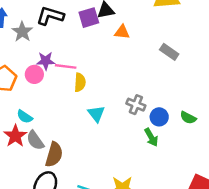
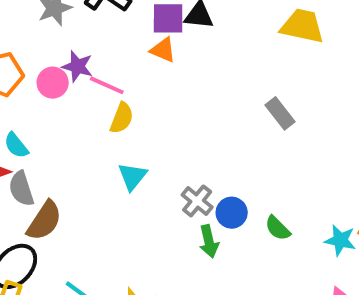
orange triangle: (122, 32) -> (163, 50), moved
gray cross: (136, 105) -> (197, 201), moved

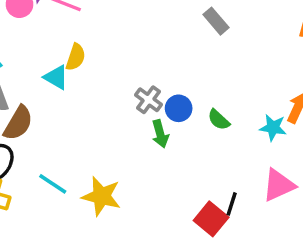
yellow semicircle: (122, 118) -> (76, 57), moved
cyan triangle: (132, 176) -> (56, 77), moved, turned -36

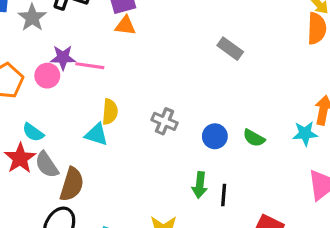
gray cross: (148, 100) -> (164, 121), moved
green arrow: (160, 134) -> (200, 185), moved, turned 35
black line: (232, 204) -> (224, 195), moved

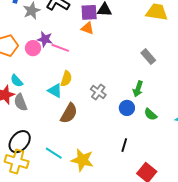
brown semicircle: (72, 184) -> (69, 113), moved
green arrow: (200, 185) -> (138, 89), moved

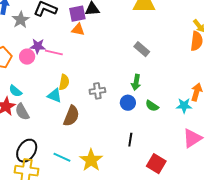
gray cross: (98, 92) -> (97, 91), turned -35
yellow star: (82, 160) -> (91, 160), turned 30

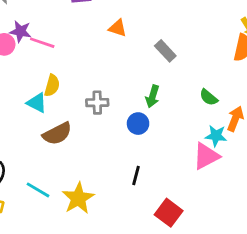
orange triangle: (78, 30) -> (118, 28), moved
green semicircle: (152, 106) -> (209, 97), moved
brown semicircle: (71, 116) -> (57, 134), turned 35
pink triangle: (192, 138) -> (206, 156), moved

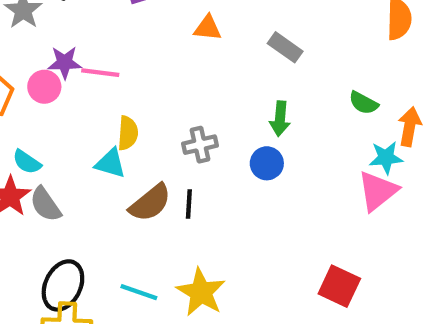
black line: (136, 175) -> (189, 204), moved

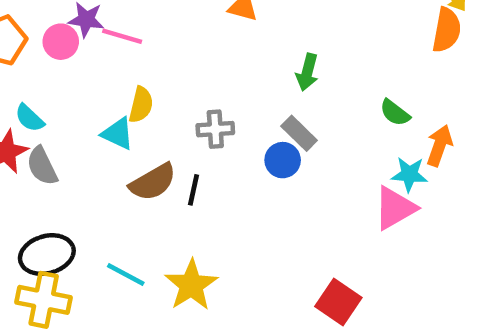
gray rectangle: (285, 47) -> (299, 133), moved
green arrow: (280, 119) -> (307, 72), moved
black ellipse: (63, 285) -> (47, 255), turned 39

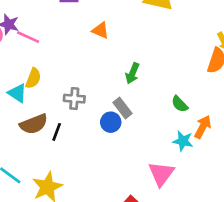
pink triangle: (395, 208) -> (161, 174), moved, turned -32

